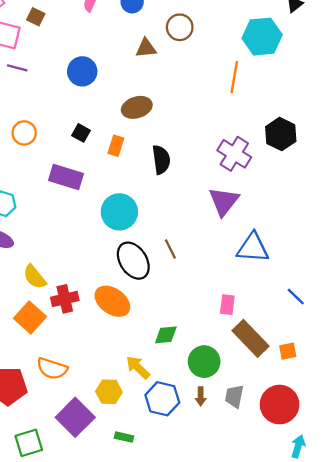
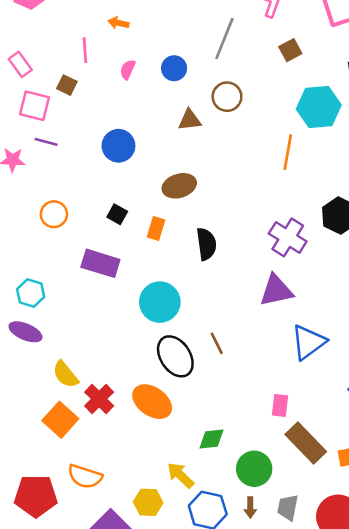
purple triangle: (224, 201) -> (276, 290), turned 40
blue triangle: (253, 248) -> (308, 342), turned -40
red cross: (65, 299) -> (99, 399), turned -32

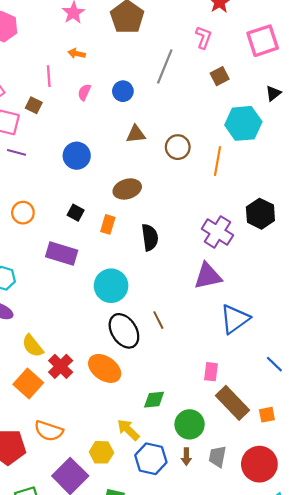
brown circle: (227, 97) -> (178, 147), moved

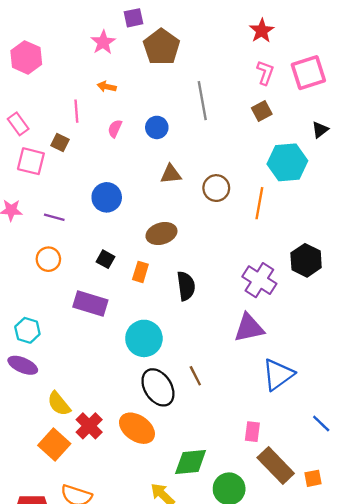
pink L-shape: (204, 37) -> (265, 73), moved
gray line: (165, 66) -> (202, 101), turned -32
purple line: (16, 152) -> (54, 217), moved
green diamond: (154, 400) -> (191, 462), size x1.4

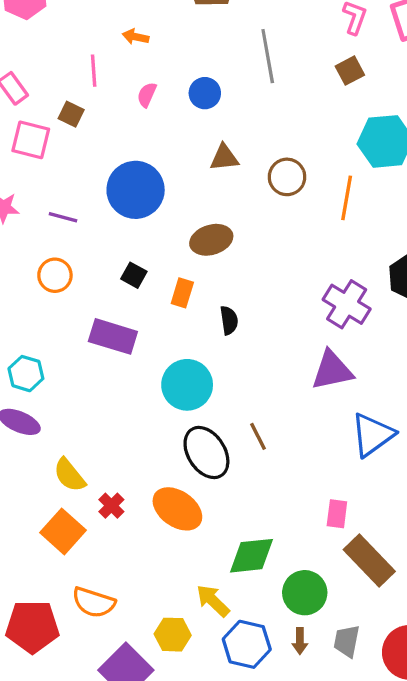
blue circle: (107, 197) -> (136, 190), size x1.4
black semicircle: (186, 286) -> (229, 320), moved, size x0.7
red cross: (89, 426) -> (111, 506), size x0.7

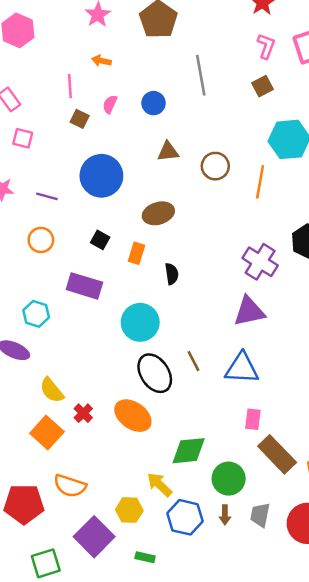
brown square: (71, 114) -> (80, 119), moved
pink square: (31, 140) -> (23, 138), size x0.7
cyan hexagon: (26, 374) -> (36, 314), moved
blue triangle: (372, 435) -> (242, 368), moved, turned 39

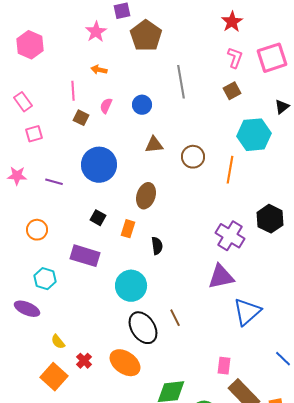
pink square: (23, 138) -> (34, 134), turned -30
brown ellipse: (158, 213) -> (146, 196), turned -55
orange circle: (41, 240) -> (37, 230), moved
blue triangle: (242, 368) -> (247, 312), moved, turned -44
yellow semicircle: (52, 390) -> (58, 342), size x0.7

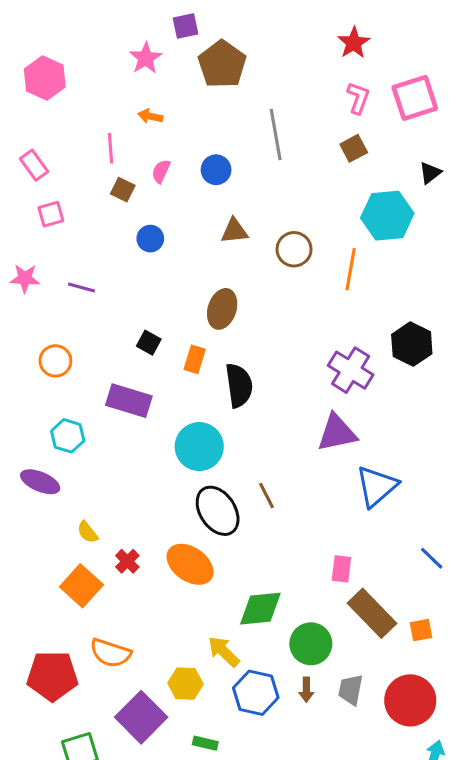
blue circle: (99, 165) -> (150, 239), moved, size x0.5
black semicircle: (157, 246) -> (239, 385), size x1.6

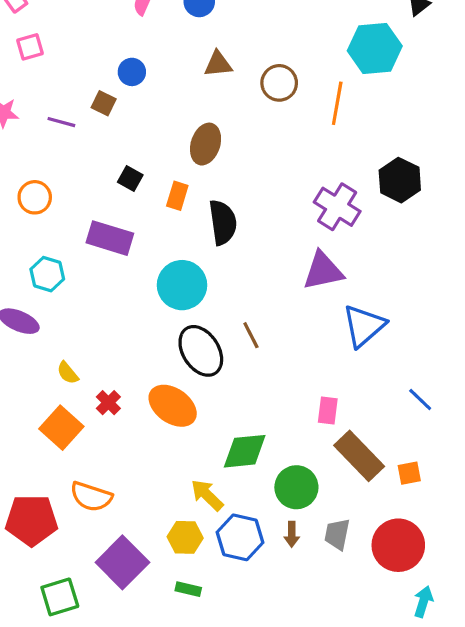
brown square: (123, 190) -> (104, 103), moved
yellow hexagon: (185, 684) -> (185, 537), moved

